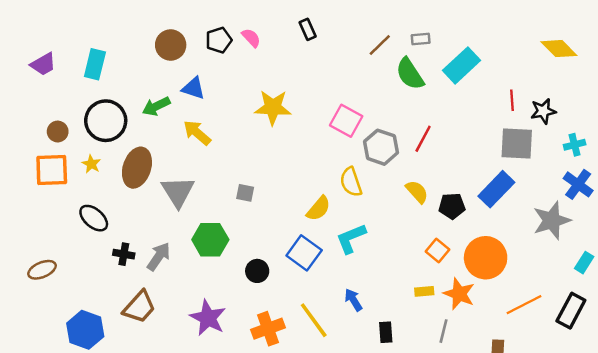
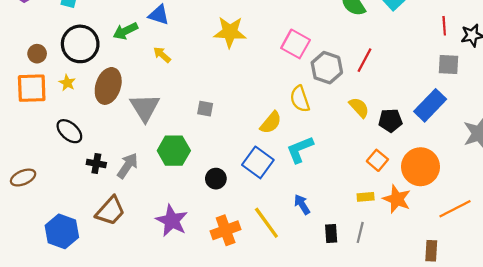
yellow arrow: (197, 133) -> (162, 55), size x0.7
gray square: (517, 144) -> (448, 64), size x0.7
gray line: (443, 331) -> (360, 232), moved

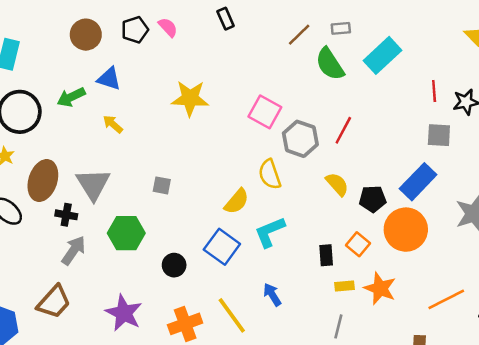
brown ellipse: (108, 86) -> (43, 180), moved
black cross: (96, 164) -> (66, 215), moved
orange circle: (420, 167) -> (406, 230), moved
black rectangle: (331, 234) -> (326, 255), moved

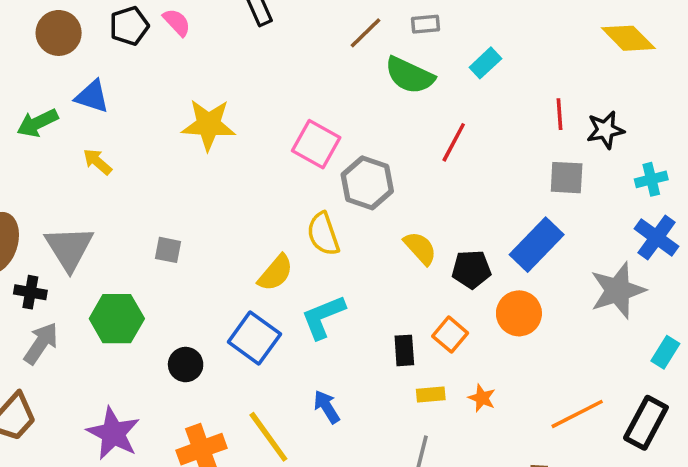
cyan rectangle: (383, 55) -> (485, 63), size x0.6
green semicircle: (330, 64) -> (410, 75), turned -32
red line: (343, 130) -> (454, 142), moved
orange circle: (406, 230) -> (519, 313), size x0.7
orange star: (380, 288) -> (482, 398), size x0.6

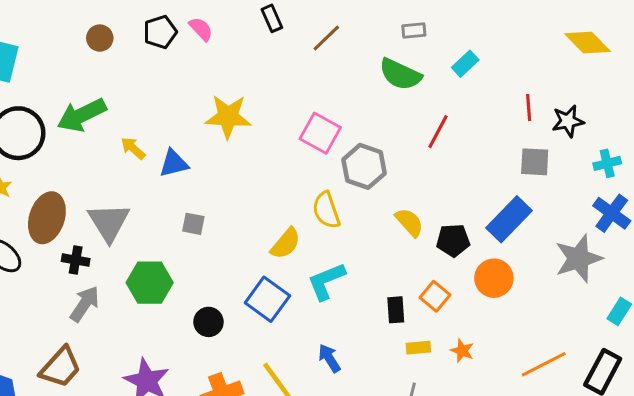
brown circle: (59, 33) -> (100, 38), size x0.7
brown line: (366, 33) -> (326, 38), moved
blue triangle: (92, 96) -> (174, 163), moved, turned -32
green arrow: (37, 123) -> (82, 115), size x1.4

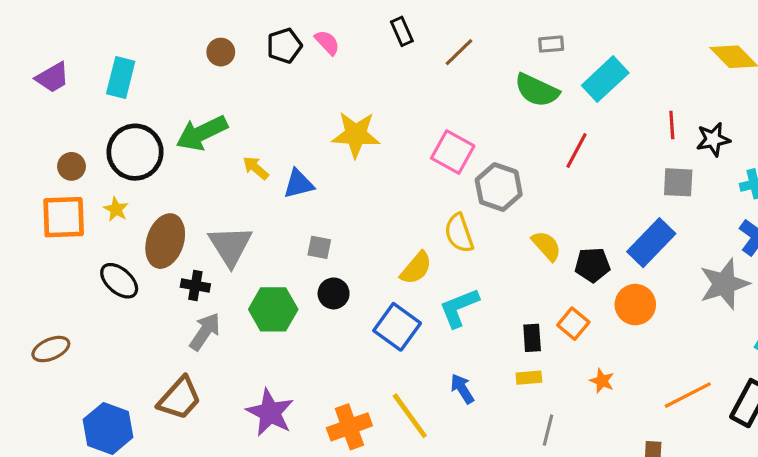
cyan rectangle: (465, 64) -> (605, 79), size x1.6
black circle: (208, 322) -> (334, 293), moved
yellow rectangle: (418, 348) -> (529, 378), moved

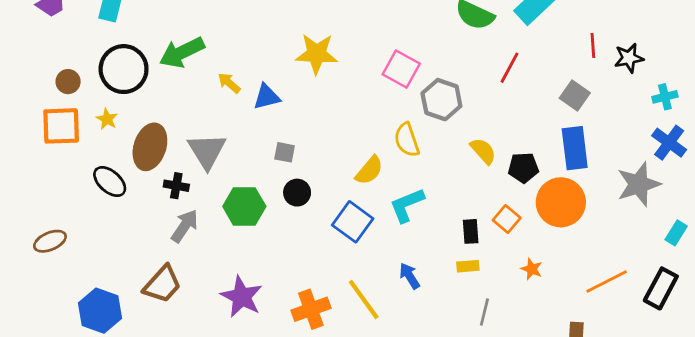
gray square: (678, 182) -> (575, 95), moved, turned 32
blue rectangle: (651, 243) -> (575, 148), turned -51
orange circle: (635, 305) -> (561, 202), size x1.4

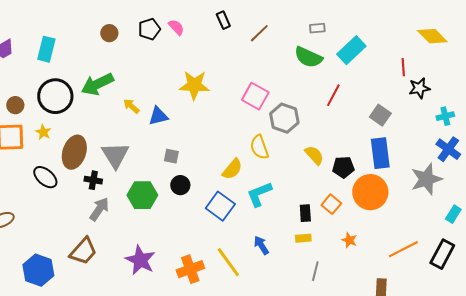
red line: (593, 45) -> (403, 67), moved

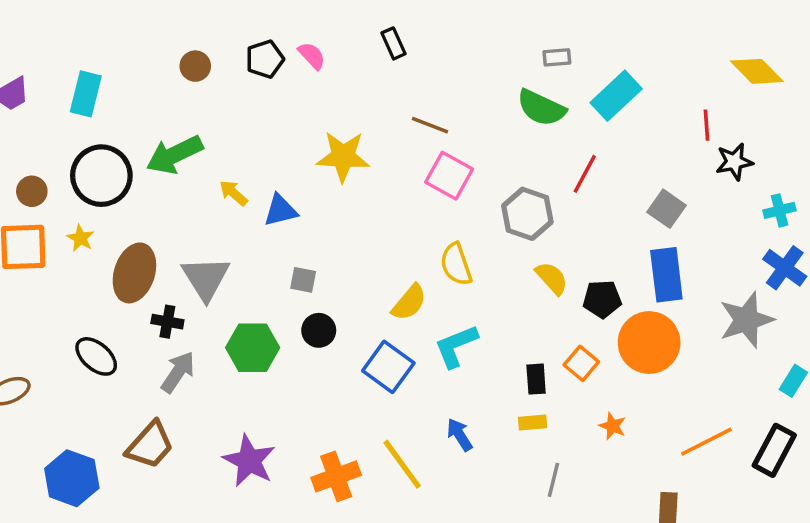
brown line: (259, 33) -> (430, 125), moved, turned 65
gray hexagon: (284, 118) -> (527, 214), moved
black ellipse: (45, 177) -> (96, 356), moved

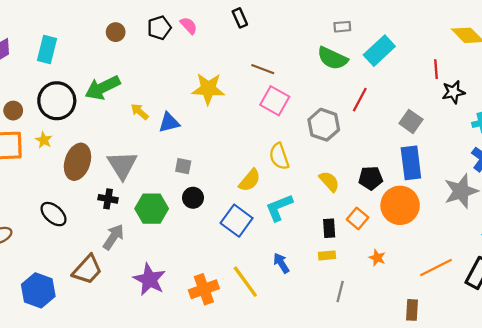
yellow semicircle: (552, 278) -> (329, 181), moved
black cross: (167, 322) -> (108, 199), moved
gray arrow: (178, 372) -> (113, 237), moved

